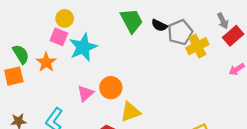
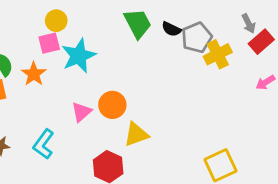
pink square: (59, 37) -> (49, 43), turned -36

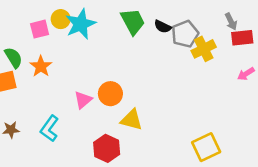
red rectangle: (261, 42) -> (242, 38), turned 35
pink square: (49, 43) -> (40, 29), moved
cyan star: (79, 56) -> (81, 24), moved
yellow triangle: (136, 134) -> (132, 120), turned 35

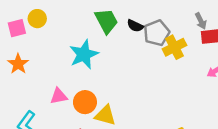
cyan star: (81, 24) -> (84, 54), moved
orange circle: (110, 94) -> (85, 102), moved
pink triangle: (83, 100) -> (59, 96), turned 30

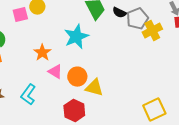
orange star: (18, 64) -> (42, 53), moved
pink triangle: (59, 96) -> (55, 72), turned 42

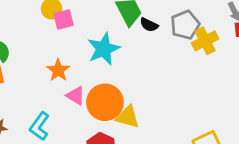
black semicircle: (119, 13) -> (149, 25), moved
pink square: (20, 15) -> (64, 19), moved
orange circle: (77, 77) -> (105, 102), size x1.4

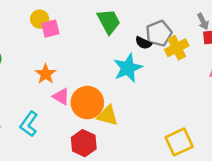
black semicircle: (149, 25) -> (143, 43), moved
cyan star: (104, 49) -> (128, 68), moved

